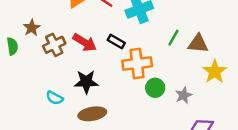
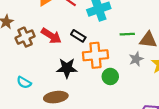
green line: (173, 38) -> (127, 34), turned 56
black star: (86, 82) -> (67, 68), moved
gray star: (184, 95) -> (136, 59), moved

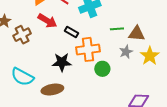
red arrow: (51, 36) -> (47, 21), moved
cyan semicircle: (24, 82) -> (22, 77), size x1.6

